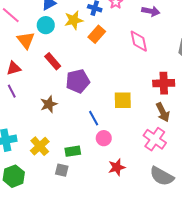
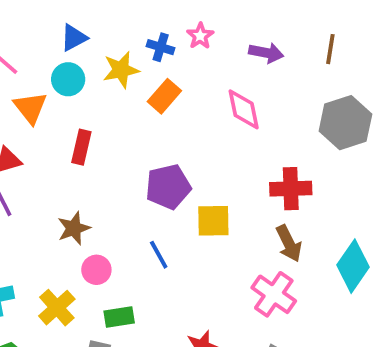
red rectangle: (53, 61) -> (81, 147), turned 54
purple pentagon: (78, 81) -> (168, 187), moved
pink circle: (104, 138) -> (96, 270), moved

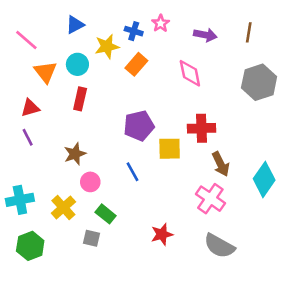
cyan circle: (68, 79) -> (77, 64), moved
red cross: (291, 189) -> (201, 128), moved
green rectangle: (119, 317) -> (106, 214), turned 48

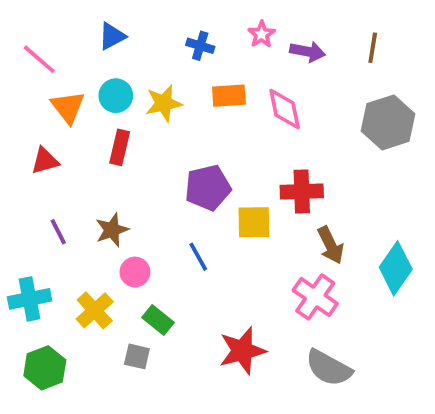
pink star: (161, 23) -> (262, 34), moved
yellow star: (107, 46) -> (164, 103), moved
orange rectangle: (136, 64) -> (229, 96), moved, turned 45
purple line: (28, 137) -> (58, 232), moved
red star: (162, 234) -> (242, 351), size x1.4

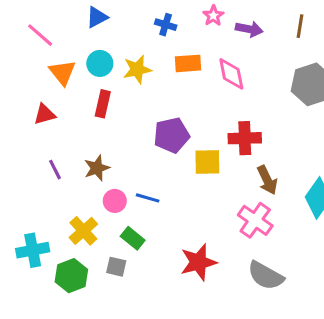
blue line: (198, 257) -> (148, 198), moved, turned -45
cyan cross: (30, 299) -> (33, 250), moved
green hexagon: (45, 368) -> (71, 276), moved

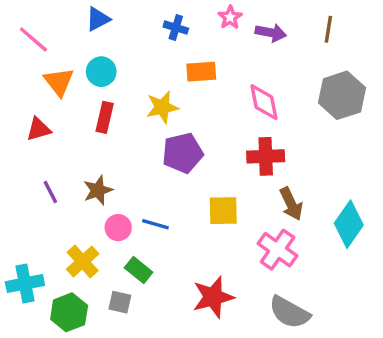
yellow star: (137, 69) -> (162, 107), moved
pink diamond: (231, 74) -> (264, 102), moved
yellow square: (207, 162) -> (223, 211), moved

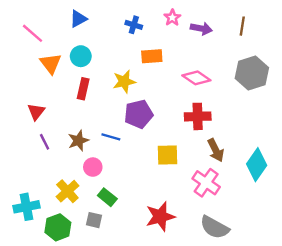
pink diamond: (264, 102) -> (196, 78), turned -44
red triangle: (39, 129) -> (36, 112), moved, turned -36
blue line: (155, 224) -> (111, 137), moved

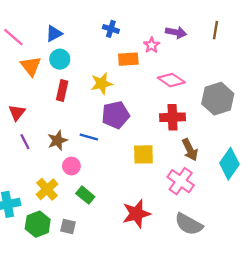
pink star: (172, 18) -> (152, 45), moved
blue triangle: (78, 19) -> (54, 34), moved
gray hexagon: (252, 73) -> (218, 99), moved
gray square: (94, 220) -> (68, 226), moved

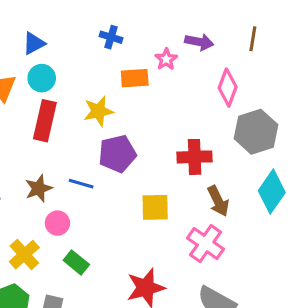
pink diamond: (171, 80) -> (228, 88), moved, turned 76
red rectangle: (62, 91) -> (45, 121), size x1.4
cyan diamond: (229, 164) -> (272, 192), moved

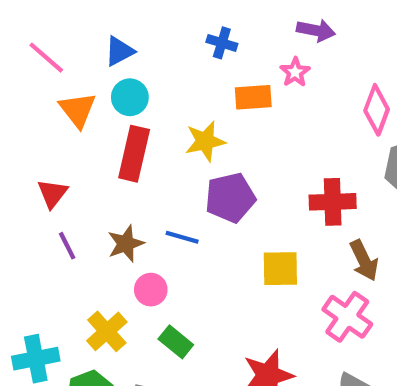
purple arrow: (199, 42) -> (316, 30), moved

